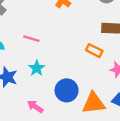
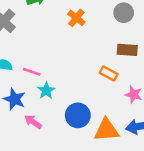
pink line: (31, 39) -> (32, 72), moved
pink arrow: (35, 106) -> (33, 122), moved

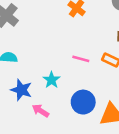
pink line: (32, 72) -> (81, 59), moved

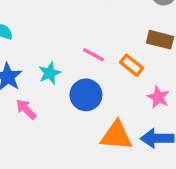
blue circle: (83, 102) -> (86, 95), moved

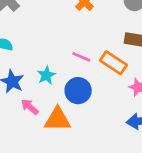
orange rectangle: (132, 65) -> (113, 63), size x1.4
orange triangle: (116, 136) -> (57, 119), moved

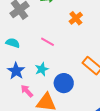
pink line: (81, 57) -> (47, 42), moved

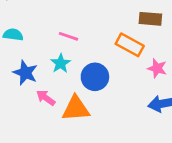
pink line: (47, 42) -> (68, 36), moved

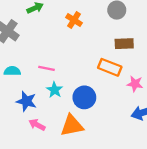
pink line: (68, 36) -> (47, 68), moved
pink arrow: (46, 98) -> (37, 125), moved

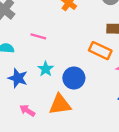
pink line: (47, 68) -> (38, 36), moved
pink arrow: (37, 125) -> (27, 111), moved

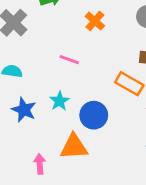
pink line: (38, 36) -> (69, 60), moved
pink arrow: (27, 111) -> (40, 164), moved, turned 49

